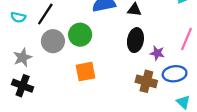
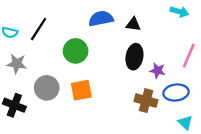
gray circle: (53, 41) -> (47, 88), moved
gray star: (23, 57) -> (17, 64), moved, turned 30

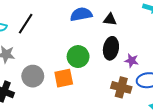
green circle: (76, 51) -> (78, 57), moved

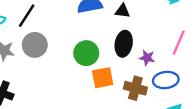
gray circle: (33, 76) -> (35, 45), moved
orange square: (64, 78) -> (103, 78), moved

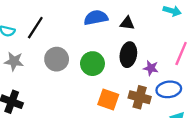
gray circle: (35, 45) -> (57, 59), moved
orange square: (103, 78) -> (108, 99), moved, turned 30

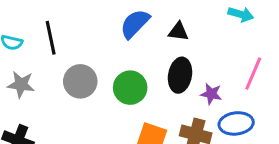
blue semicircle: (96, 18) -> (135, 24), turned -35
black line: (35, 28) -> (51, 38), turned -45

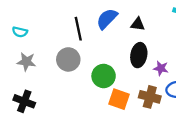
black line: (51, 38) -> (78, 29), moved
green circle: (130, 88) -> (104, 76), moved

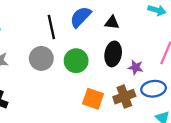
green circle: (104, 76) -> (76, 61), moved
brown cross: (150, 97) -> (124, 97), turned -35

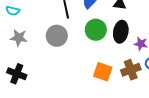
green circle: (76, 61) -> (96, 30), moved

